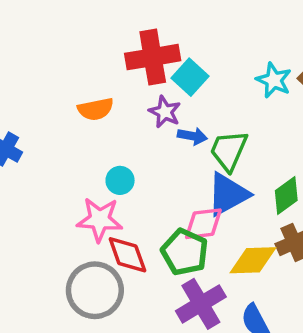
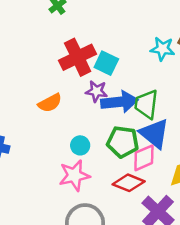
blue arrow: (192, 136) -> (119, 102), size x1.8
blue triangle: (228, 194) -> (154, 133), turned -36
green pentagon: (185, 252) -> (123, 142), moved
red diamond: (127, 255) -> (129, 183), moved, turned -32

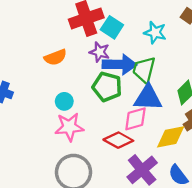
cyan star: (162, 49) -> (155, 32), moved
blue triangle: (154, 133) -> (148, 98), turned -44
green pentagon: (123, 142) -> (107, 87), moved
cyan circle: (80, 145) -> (64, 101), moved

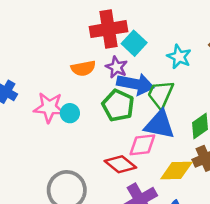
orange semicircle: (55, 57) -> (83, 68), moved
pink star: (69, 127) -> (49, 107), moved

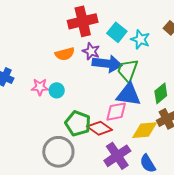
cyan square: (134, 43) -> (117, 32), moved
green pentagon: (118, 105) -> (78, 123), moved
pink star: (49, 107) -> (40, 87), size x0.7

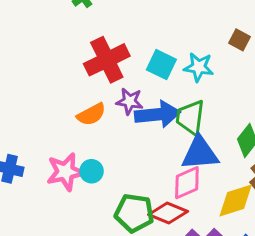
pink star: (40, 87) -> (65, 172), size x1.4

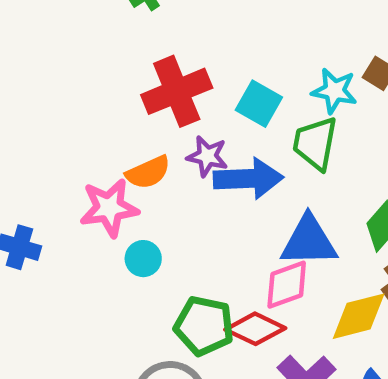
cyan star: (199, 67) -> (334, 91), moved
green trapezoid: (190, 118) -> (315, 143), moved
pink star: (65, 172) -> (109, 208), moved

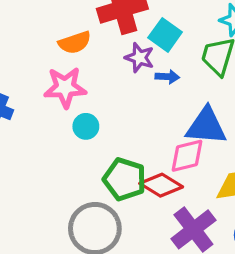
cyan square: (259, 104) -> (165, 35), moved
orange semicircle: (148, 172) -> (75, 43), moved
blue arrow: (248, 179) -> (167, 77), size x0.5

